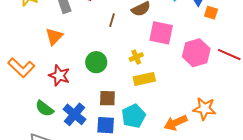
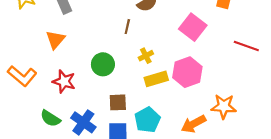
brown line: (112, 20) -> (127, 27), moved
pink square: (161, 33) -> (193, 27), moved, turned 30
pink hexagon: (196, 53) -> (187, 72), moved

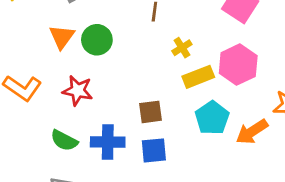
green circle: (103, 64) -> (97, 40), moved
cyan pentagon: (147, 120) -> (212, 118), moved
blue cross: (83, 122) -> (108, 142), turned -30

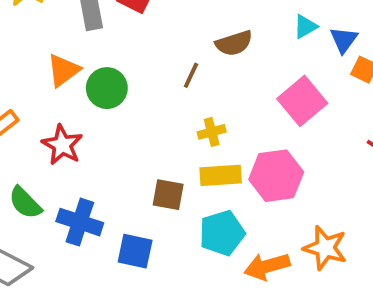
brown square: (150, 112) -> (168, 195), moved

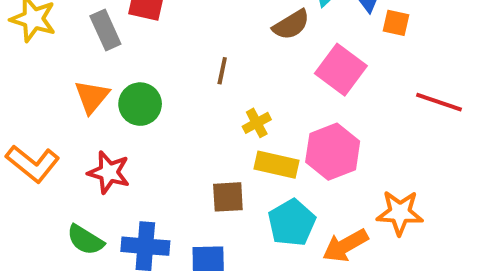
brown semicircle: (234, 43) -> (291, 25), moved
yellow rectangle: (221, 175) -> (276, 165), turned 30

